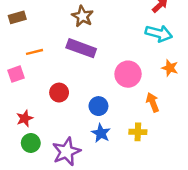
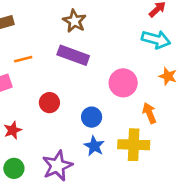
yellow cross: (138, 132) -> (134, 145), size x1.6
green circle: (31, 143) -> (14, 168), moved

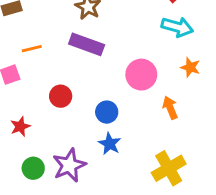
yellow cross: (134, 145) -> (169, 168), moved, turned -32
green circle: (14, 168) -> (33, 168), moved

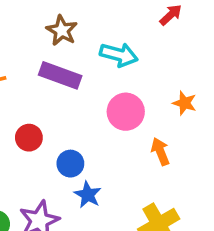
cyan arrow: (177, 27) -> (119, 55), moved
blue circle: (107, 112) -> (70, 164), moved

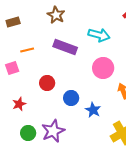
brown star: (62, 30) -> (56, 15), moved
blue star: (88, 195) -> (93, 110), moved

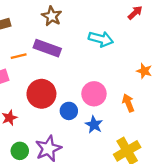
purple rectangle: (65, 47) -> (47, 48), moved
pink circle: (103, 68) -> (94, 94), moved
red circle: (47, 83) -> (41, 94), size x1.6

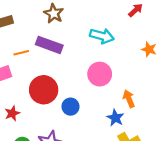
orange star: (144, 71) -> (149, 49), moved
pink circle: (94, 94) -> (100, 74), moved
blue star: (94, 125) -> (115, 118), moved

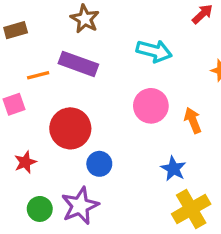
orange arrow: (129, 99) -> (193, 120), moved
blue circle: (70, 107) -> (99, 164), moved

